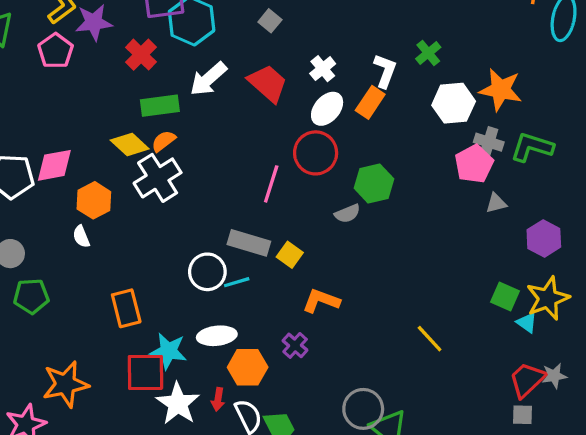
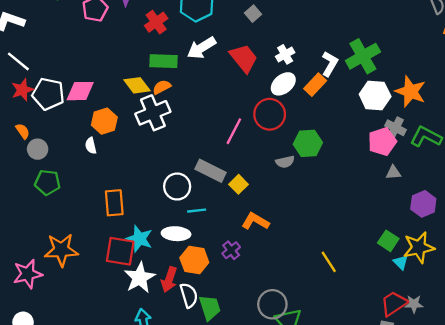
green cross: (428, 53) -> (363, 56), size x1.8
cyan line: (237, 282) -> (197, 211), moved
red arrow: (218, 399) -> (169, 280), size x1.5

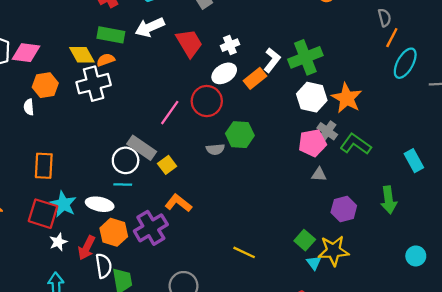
white circle: (177, 187) -> (126, 160), moved
purple cross: (231, 250) -> (151, 228), size x1.8
yellow line: (329, 262) -> (244, 252), turned -40
white star: (140, 278) -> (58, 242), size x0.6

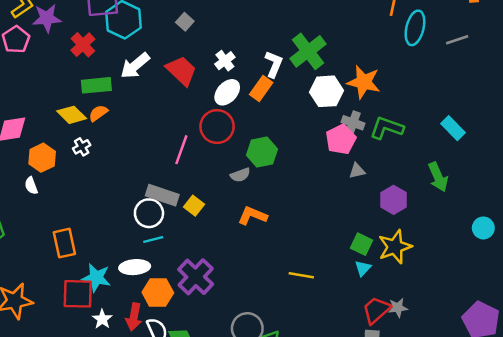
white cross: (94, 84) -> (82, 147), moved, size x0.5
orange L-shape: (178, 203) -> (252, 216), moved
cyan triangle: (314, 263) -> (363, 268), moved, turned 35

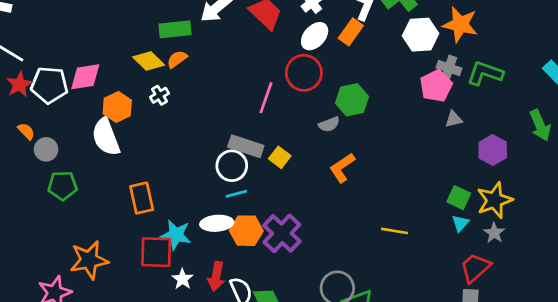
white semicircle: (31, 186) -> (106, 137), size x2.0
orange L-shape: (252, 216) -> (342, 168), turned -56
orange hexagon: (158, 293) -> (246, 231), moved
gray star: (398, 308) -> (494, 233), moved, turned -30

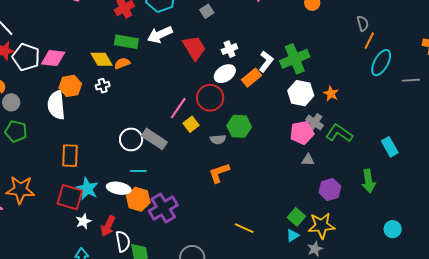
orange star: (460, 24) -> (331, 94), size x0.6
yellow square: (280, 157) -> (191, 124), moved
white circle: (232, 166) -> (131, 139), moved

